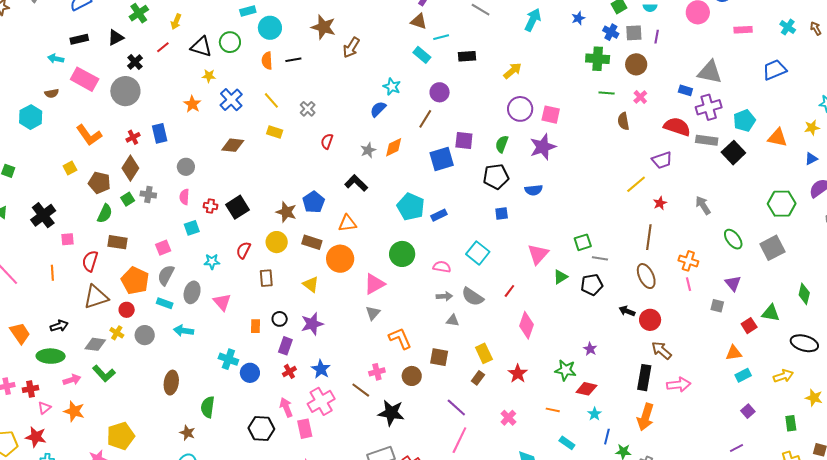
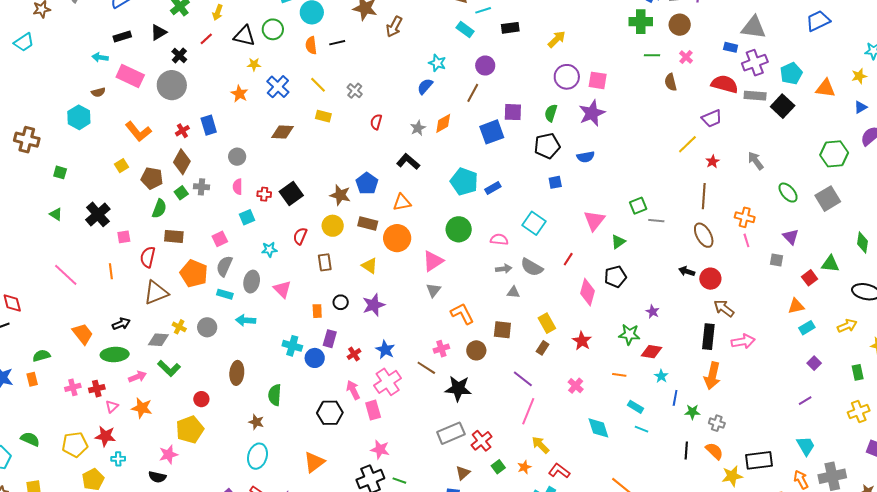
black pentagon: (592, 285) -> (615, 277), moved
red circle: (127, 310) -> (201, 399), moved
purple rectangle: (285, 346) -> (330, 339), moved

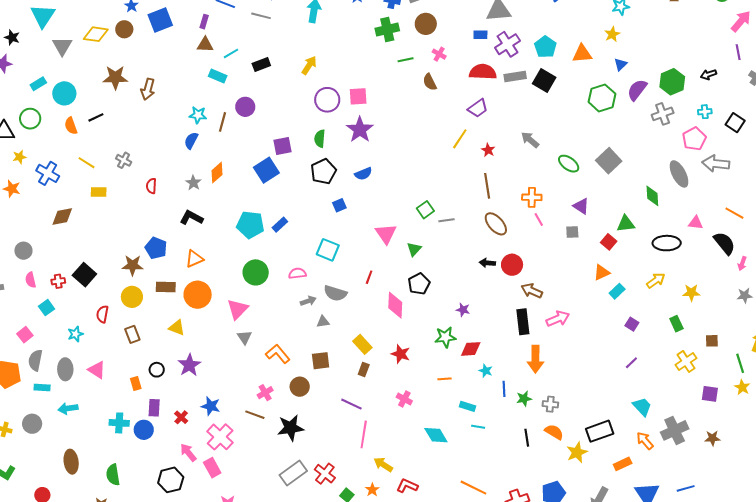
brown line: (473, 93) -> (222, 122), moved
green hexagon: (834, 154) -> (602, 98), moved

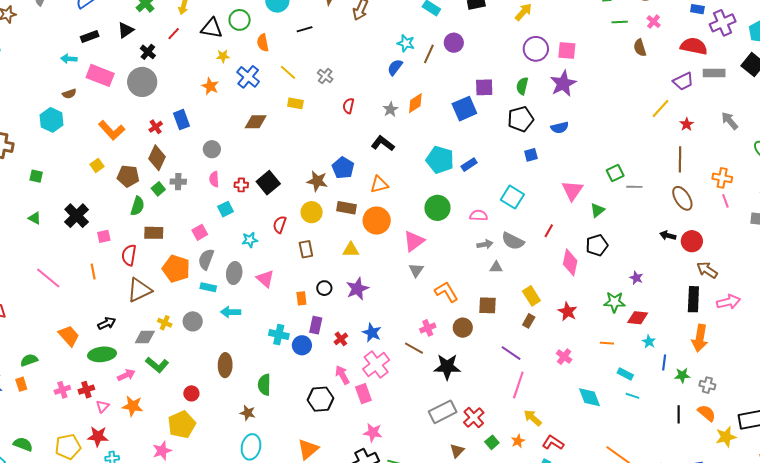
gray rectangle: (515, 76) -> (714, 73), moved
orange semicircle: (71, 126) -> (263, 43), moved
yellow triangle: (177, 328) -> (351, 250), turned -30

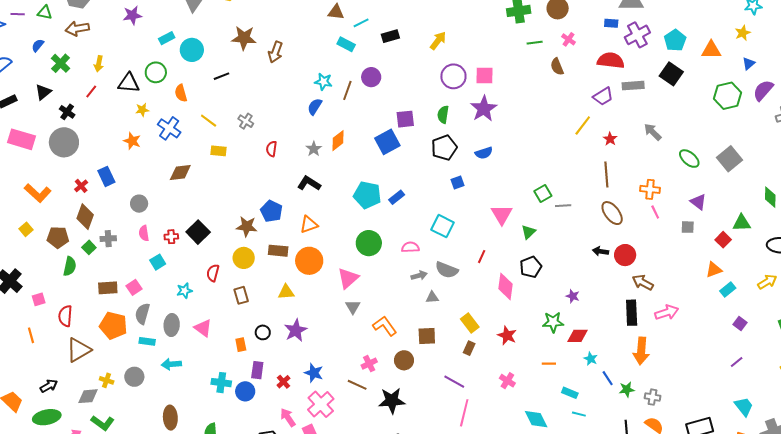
brown rectangle: (154, 233) -> (108, 288), moved
blue line: (664, 363) -> (608, 378), turned -35

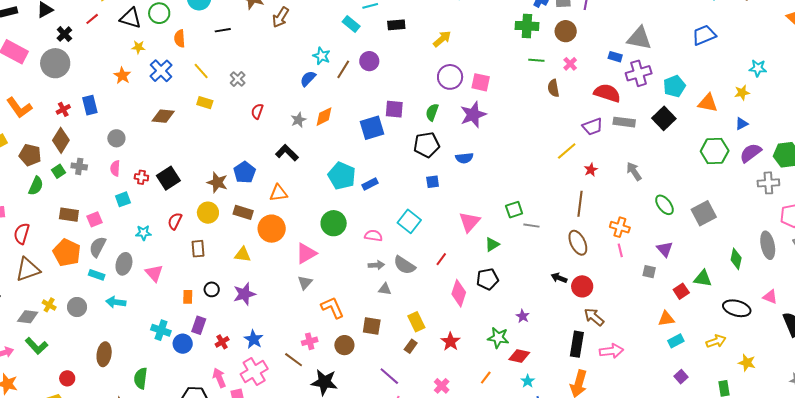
orange line: (549, 364) -> (486, 378), turned -64

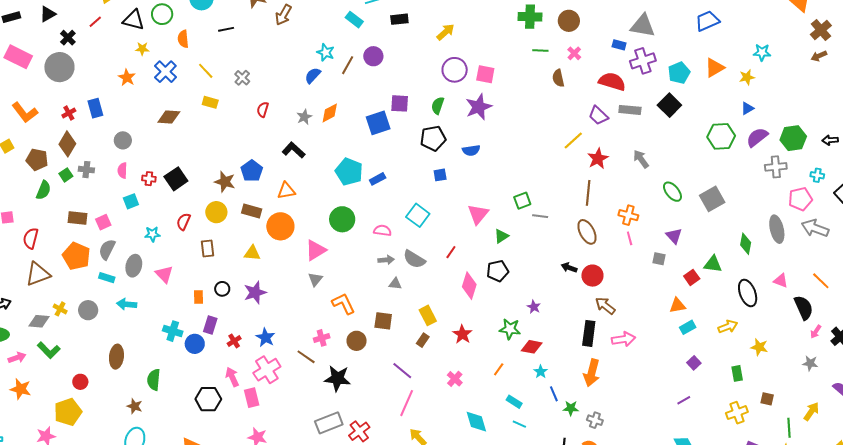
orange triangle: (708, 103) -> (715, 68), moved, turned -40
purple trapezoid: (592, 127) -> (598, 115), turned 65
red star: (591, 170) -> (598, 159), size x1.5
black ellipse: (737, 308) -> (748, 293), turned 56

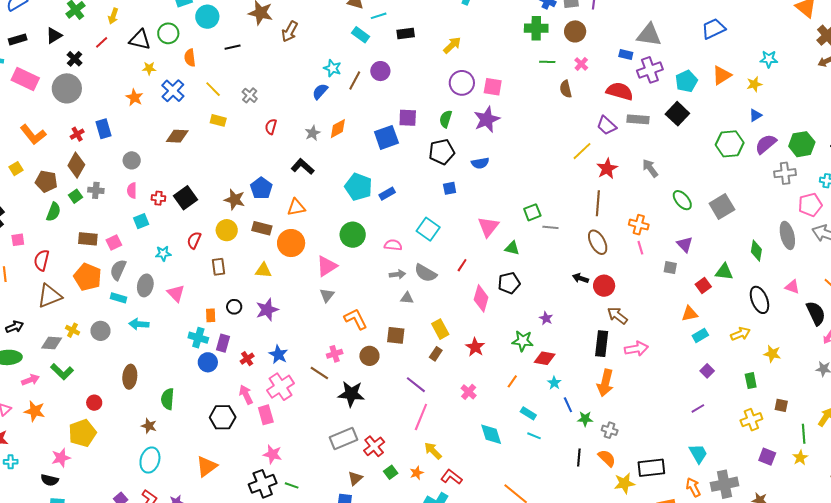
green triangle: (501, 236) -> (512, 248), turned 49
cyan cross: (173, 331) -> (198, 338), moved

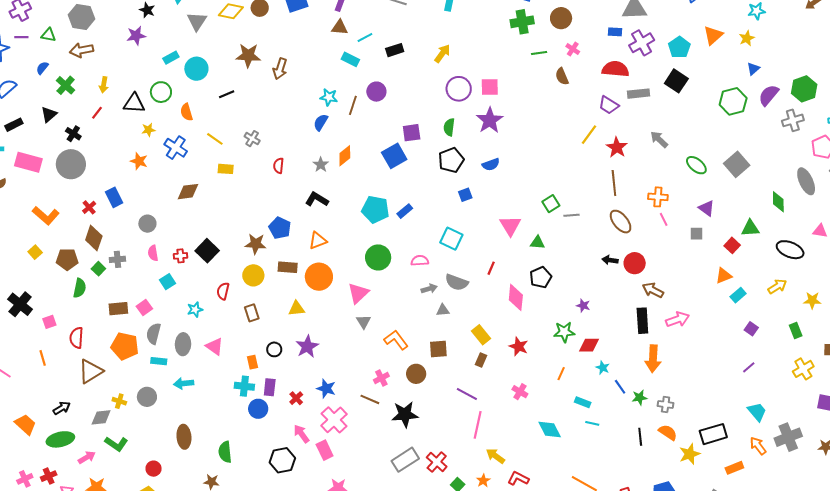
black ellipse: (759, 300) -> (790, 250), turned -36

